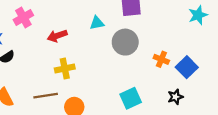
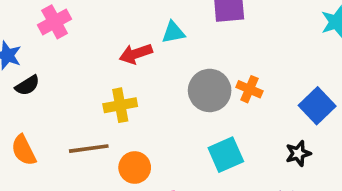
red arrow: (57, 36) -> (136, 54), moved
gray circle: (125, 42) -> (210, 90), moved
orange cross: (161, 59) -> (249, 89), moved

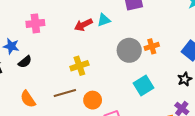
pink cross: (55, 22) -> (35, 23), turned 30
red arrow: (136, 54) -> (83, 25), moved
orange cross: (249, 89) -> (152, 46), turned -32

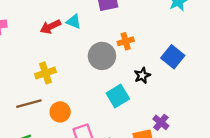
cyan triangle: (104, 20) -> (74, 21), turned 40
orange cross: (152, 46) -> (126, 41), moved
black star: (185, 79) -> (142, 75), moved

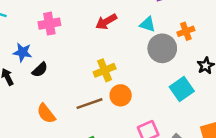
cyan triangle: (74, 21) -> (148, 24), moved
orange circle: (60, 112) -> (121, 95), moved

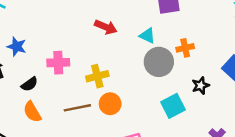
red arrow: (106, 22) -> (106, 27), turned -135
pink cross: (49, 24) -> (58, 63), moved
black semicircle: (40, 70) -> (29, 84), moved

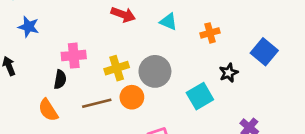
blue star: (17, 47) -> (29, 27), moved
gray circle: (159, 62) -> (155, 71), moved
black semicircle: (29, 84) -> (60, 79), moved, turned -42

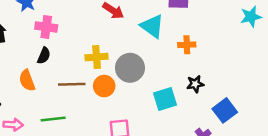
cyan triangle: (169, 22) -> (152, 26), size x1.5
blue square: (264, 52) -> (225, 110), moved
pink cross: (74, 56) -> (46, 27), moved

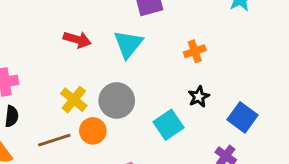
cyan triangle: (152, 26) -> (128, 44), turned 50
orange cross: (187, 45) -> (195, 51), moved
yellow cross: (97, 57) -> (74, 100), turned -30

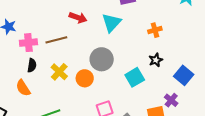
yellow cross: (74, 100) -> (59, 72), moved
brown line: (54, 140) -> (56, 40), moved

